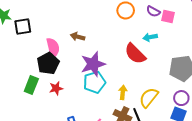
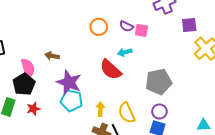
purple star: (93, 64) -> (69, 82), turned -30
cyan pentagon: (94, 82) -> (71, 101), turned 30
yellow semicircle: (149, 98) -> (127, 113), turned -60

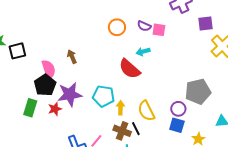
brown arrow: (52, 56) -> (72, 57), turned 56
purple star: (69, 82) -> (70, 94), moved, turned -30
gray pentagon: (159, 82) -> (198, 92), moved
cyan pentagon: (71, 101) -> (103, 96), moved

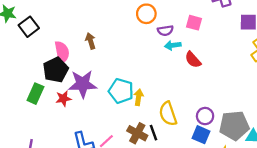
purple semicircle: (144, 26) -> (165, 31), moved, turned -40
black square: (17, 51) -> (29, 27), turned -30
red semicircle: (130, 69) -> (193, 60), moved, size x0.7
gray pentagon: (198, 92) -> (234, 126), moved
yellow arrow: (120, 108) -> (139, 97), moved

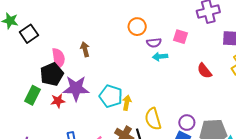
red semicircle: (193, 60) -> (204, 71), moved

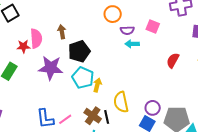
red semicircle: (204, 71) -> (173, 60), turned 63
black pentagon: (52, 74) -> (79, 51), moved
red star: (58, 101) -> (23, 46), moved

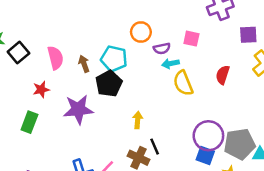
pink semicircle: (36, 38) -> (55, 58), moved
cyan pentagon: (83, 78) -> (114, 59), moved
yellow semicircle: (121, 102) -> (183, 83), moved
purple circle: (153, 108) -> (208, 136), size x1.6
black line: (107, 117) -> (155, 147), moved

